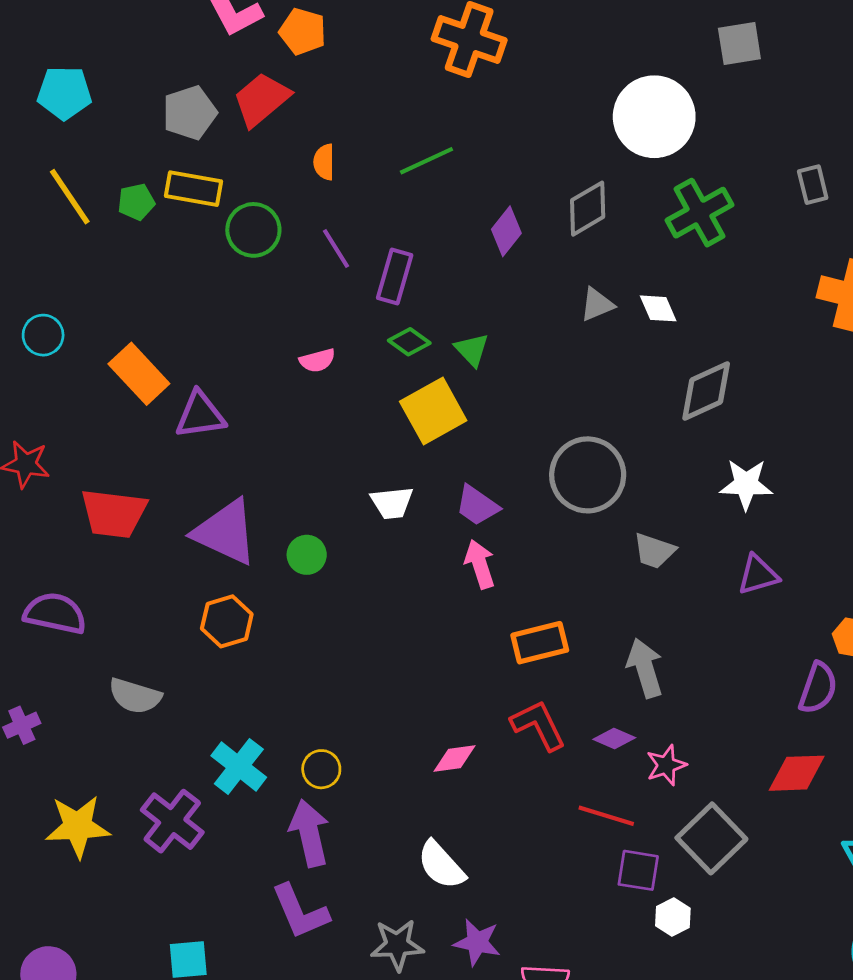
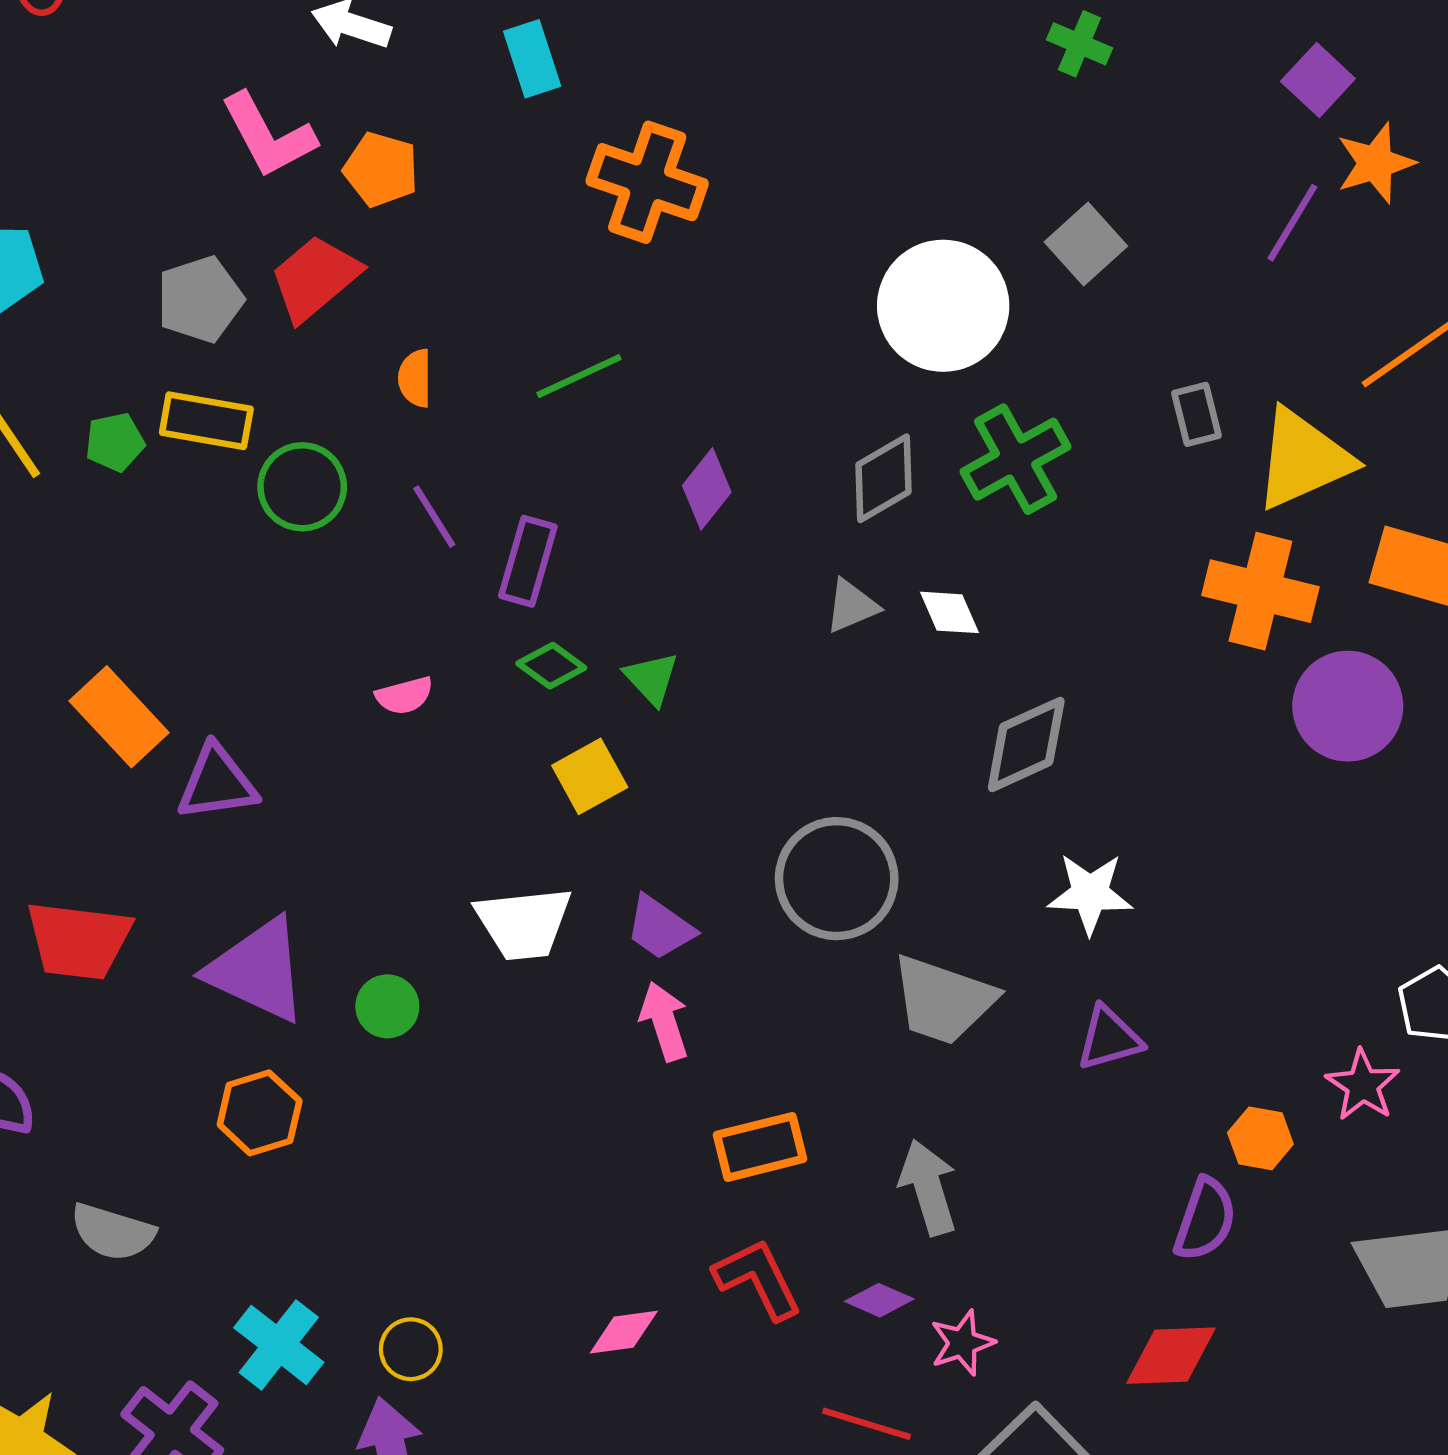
gray square: (739, 43) -> (1086, 244), moved, turned -33
gray diamond: (588, 209) -> (884, 478), moved
yellow square: (433, 411) -> (590, 776), size x0.7
white trapezoid: (392, 503) -> (524, 923), size x1.4
gray trapezoid: (654, 551) -> (943, 1000), size x1.6

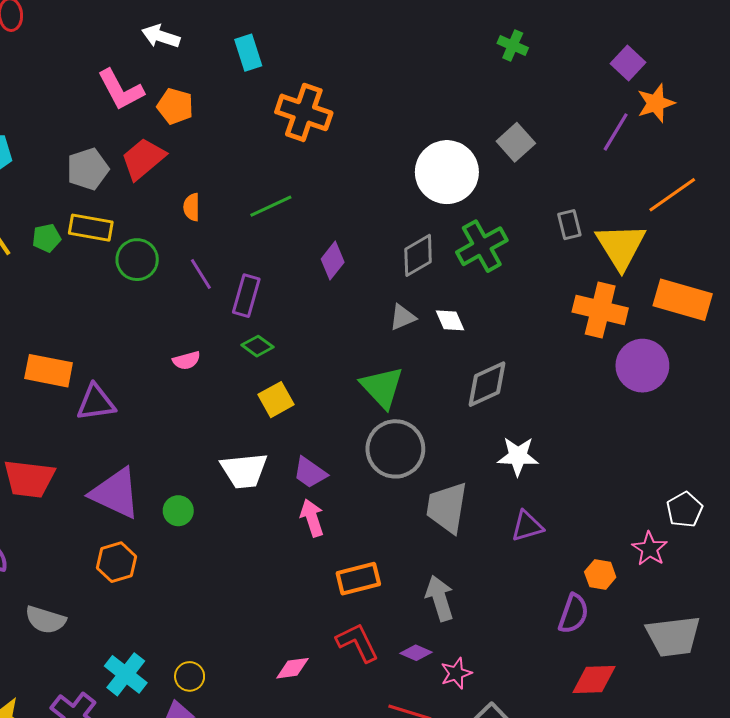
yellow triangle: (1303, 459) -> (621, 246), turned -38
green triangle: (651, 678) -> (382, 387), moved, size x1.6
orange rectangle: (119, 717) -> (49, 371), turned -36
gray trapezoid: (943, 1000) -> (447, 508), turned 80
red diamond: (1171, 1356) -> (594, 679), moved

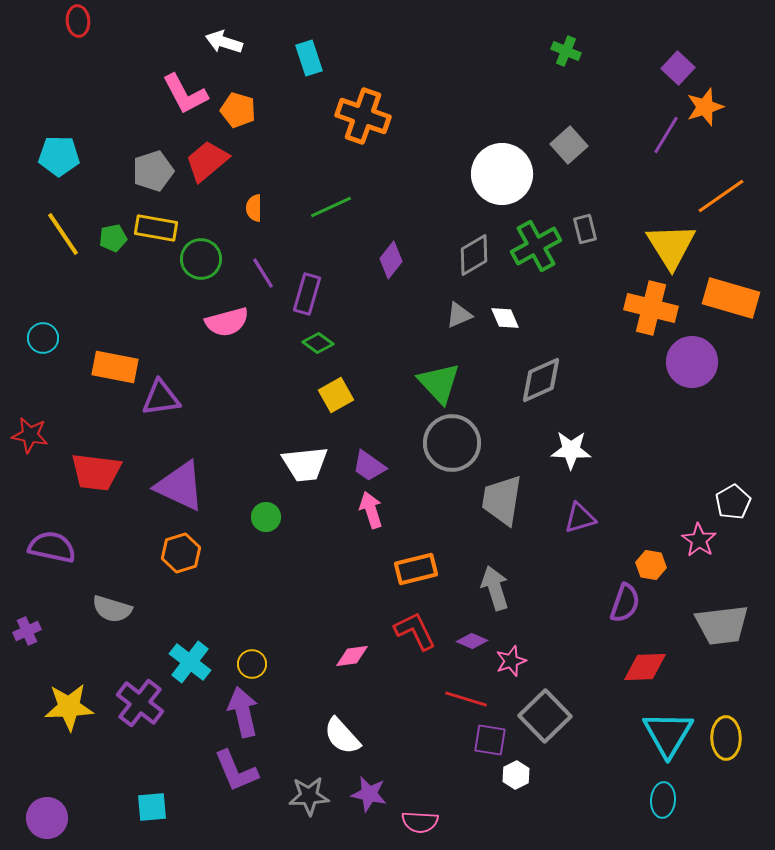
gray rectangle: (569, 225) -> (585, 229), moved
pink semicircle: (186, 360) -> (227, 322), moved, size x1.6
green circle: (178, 511) -> (266, 517), moved

